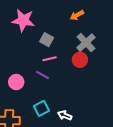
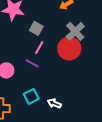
pink line: (50, 59) -> (39, 47), turned -48
red circle: (80, 60) -> (69, 48), size x1.5

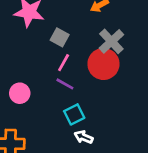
purple line: (32, 63) -> (65, 84), moved
cyan square: (31, 96) -> (74, 114), moved

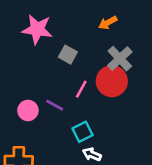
pink line: (64, 63) -> (81, 89), moved
purple line: (65, 84) -> (55, 105), moved

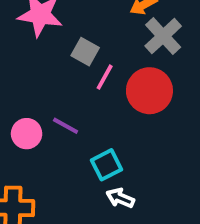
gray cross: (120, 59) -> (163, 36), moved
pink line: (81, 89) -> (105, 77), moved

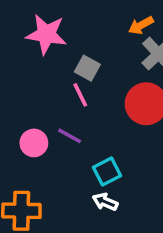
pink line: (105, 77) -> (80, 95), moved, turned -55
white arrow: (120, 198) -> (105, 202), moved

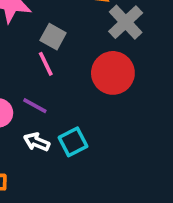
white arrow: (105, 202) -> (37, 142), moved

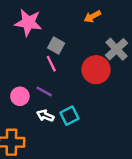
gray cross: (126, 22) -> (117, 49), moved

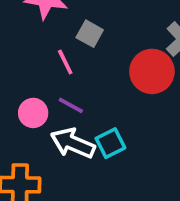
pink line: (51, 64) -> (65, 62), moved
white arrow: (45, 116) -> (73, 143), size x1.6

